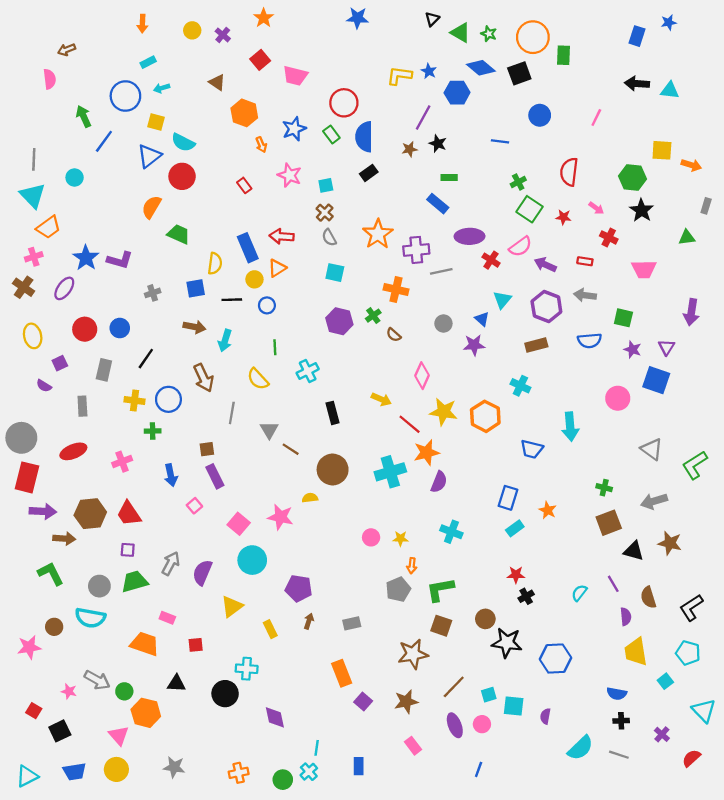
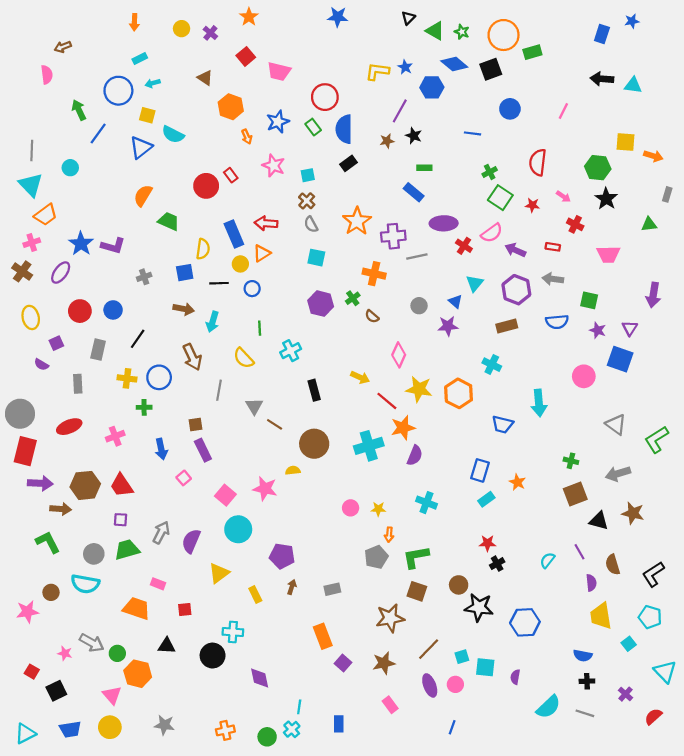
green rectangle: (563, 55) -> (532, 52), turned 72
red circle: (182, 176) -> (206, 186), moved

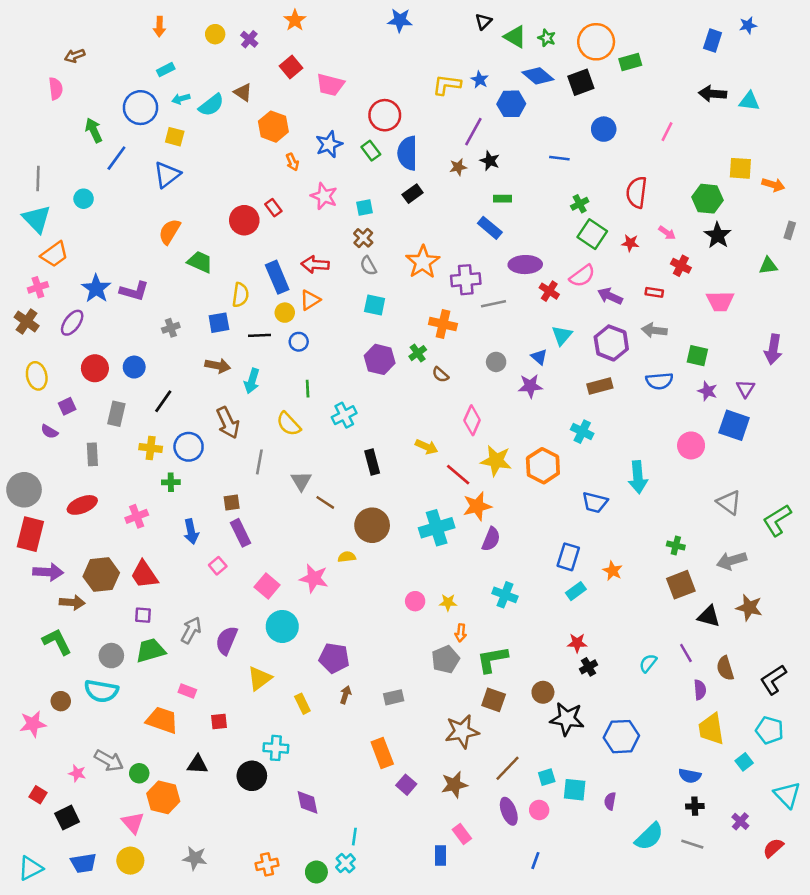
cyan semicircle: (173, 135) -> (211, 105), moved, turned -65
blue rectangle: (339, 724) -> (440, 856), moved

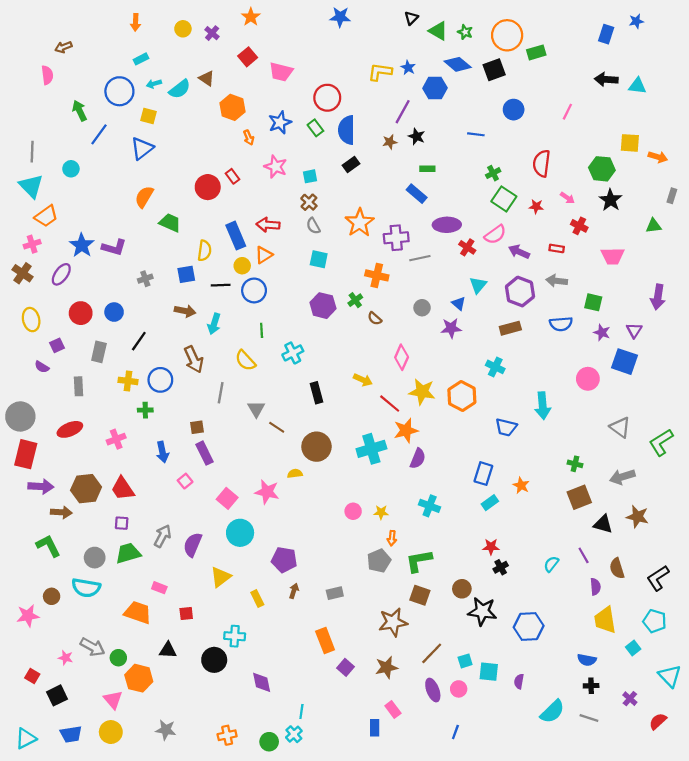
blue circle: (299, 342) -> (254, 290), size x1.5

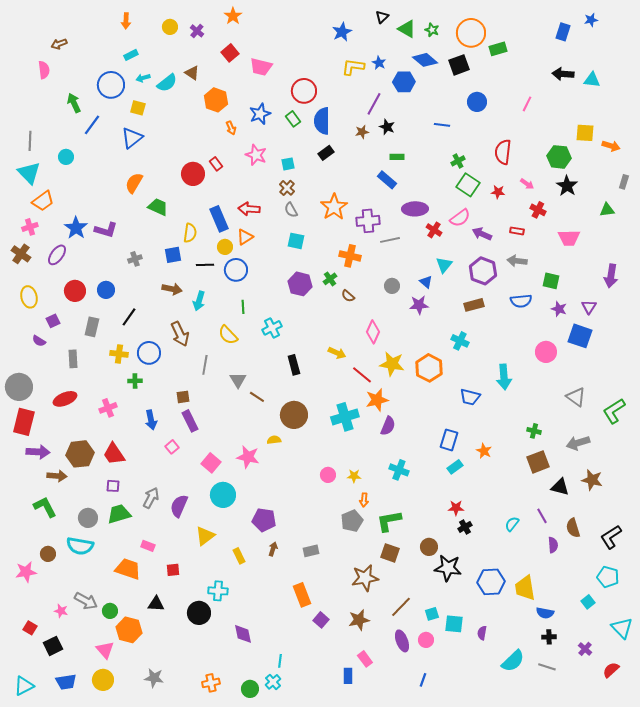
blue star: (340, 17) -> (342, 32), moved, turned -30
yellow trapezoid: (605, 620) -> (525, 588), moved

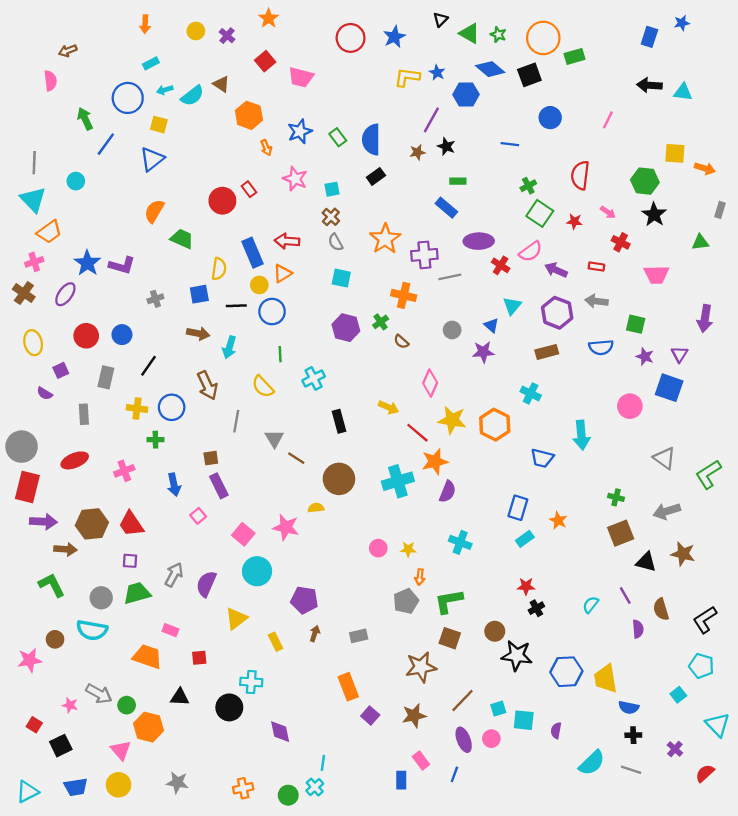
red circle: (304, 91) -> (351, 38), moved
blue line: (423, 680) -> (454, 774), moved

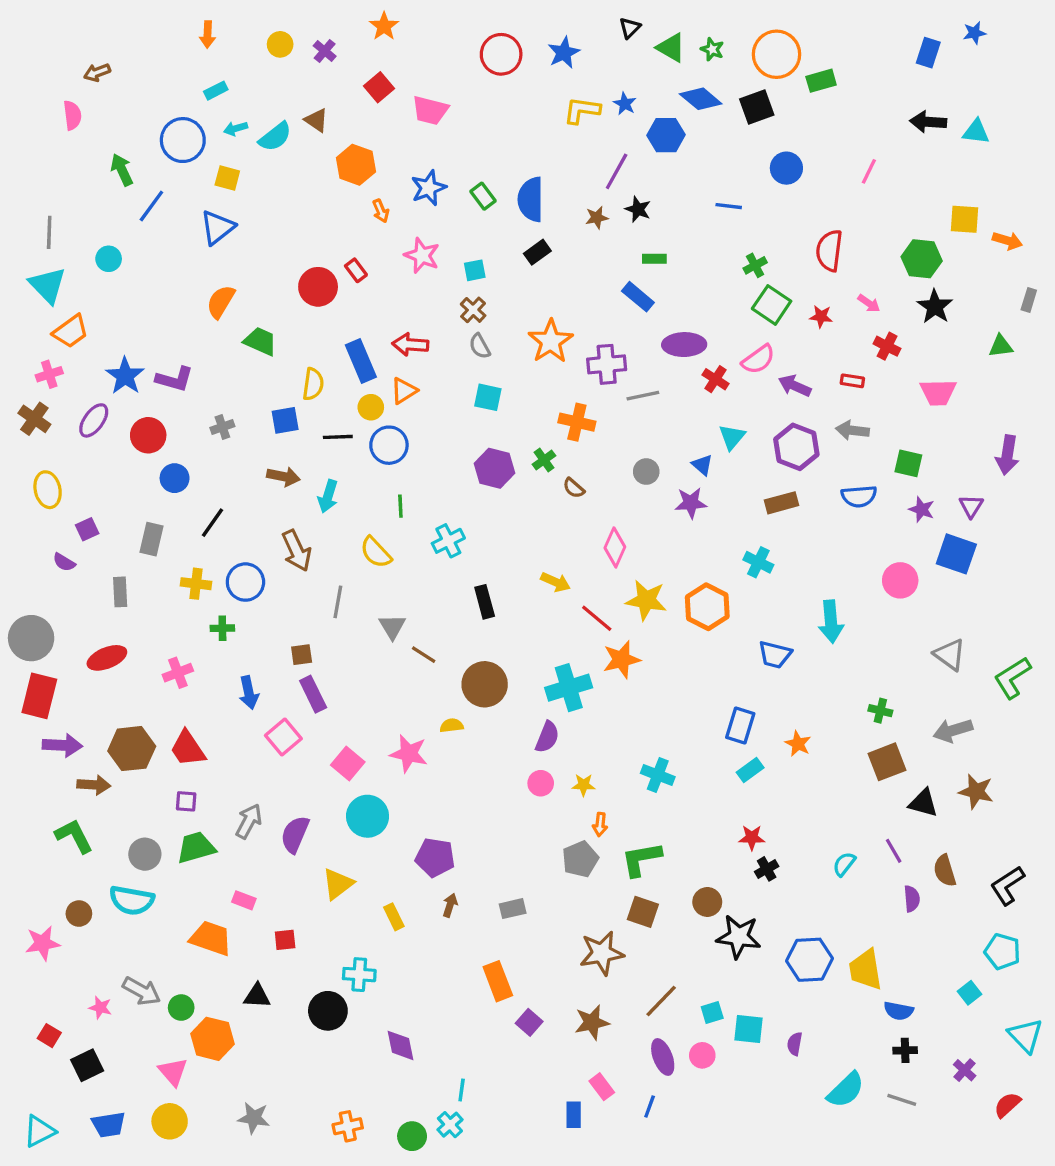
red circle: (86, 336) -> (148, 435), moved
purple semicircle: (447, 492) -> (547, 737), moved
pink square: (198, 516) -> (283, 737), size x1.5

